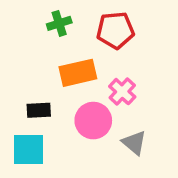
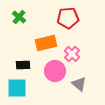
green cross: (59, 23) -> (19, 17), moved, turned -32

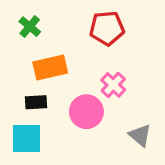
orange rectangle: (46, 43) -> (50, 68), moved
gray triangle: (79, 84) -> (140, 135), moved

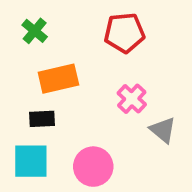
pink circle: (86, 112) -> (93, 167), moved
gray triangle: (140, 135) -> (163, 130), moved

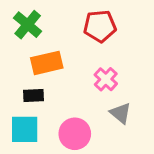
green cross: (35, 31) -> (28, 25), size x1.4
gray triangle: (163, 130) -> (121, 113), moved

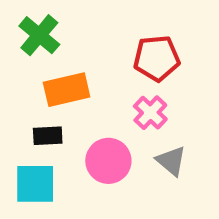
red pentagon: (100, 26) -> (157, 58), moved
pink circle: (75, 134) -> (108, 161), moved

